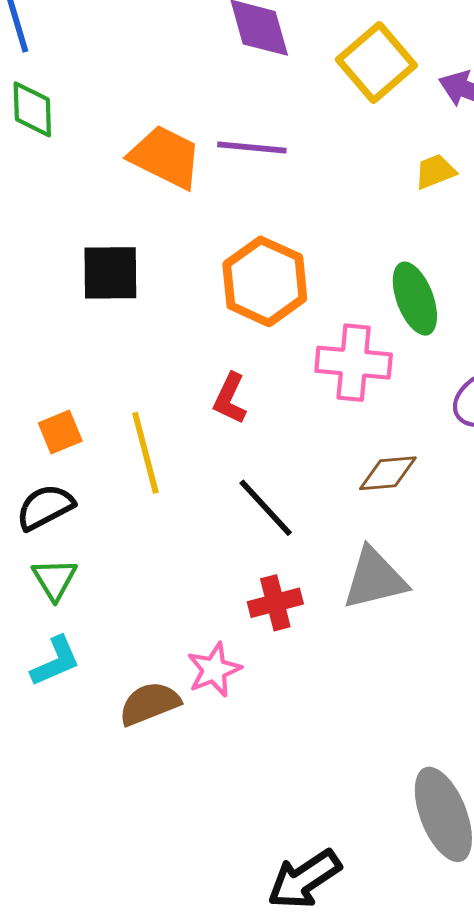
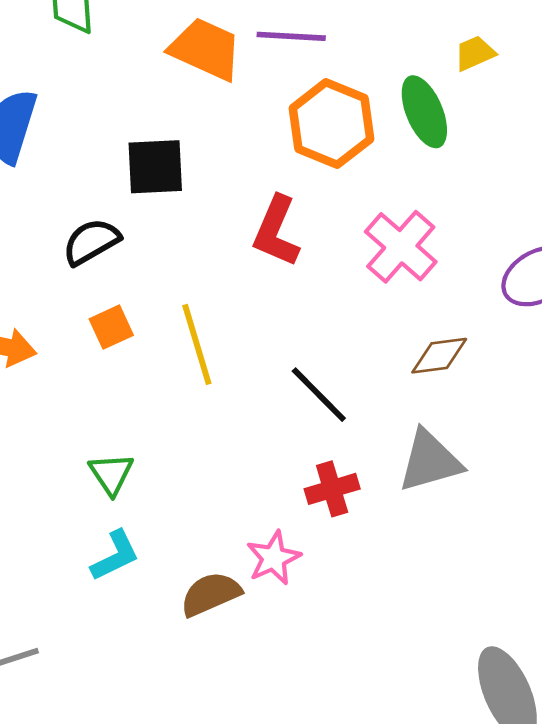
orange hexagon: (265, 281) -> (331, 124), moved
green ellipse: (415, 299) -> (424, 112), moved
pink cross: (354, 363) -> (401, 247), turned 38
red L-shape: (230, 399) -> (276, 231), moved, size x1.4
black semicircle: (45, 507) -> (91, 242), moved

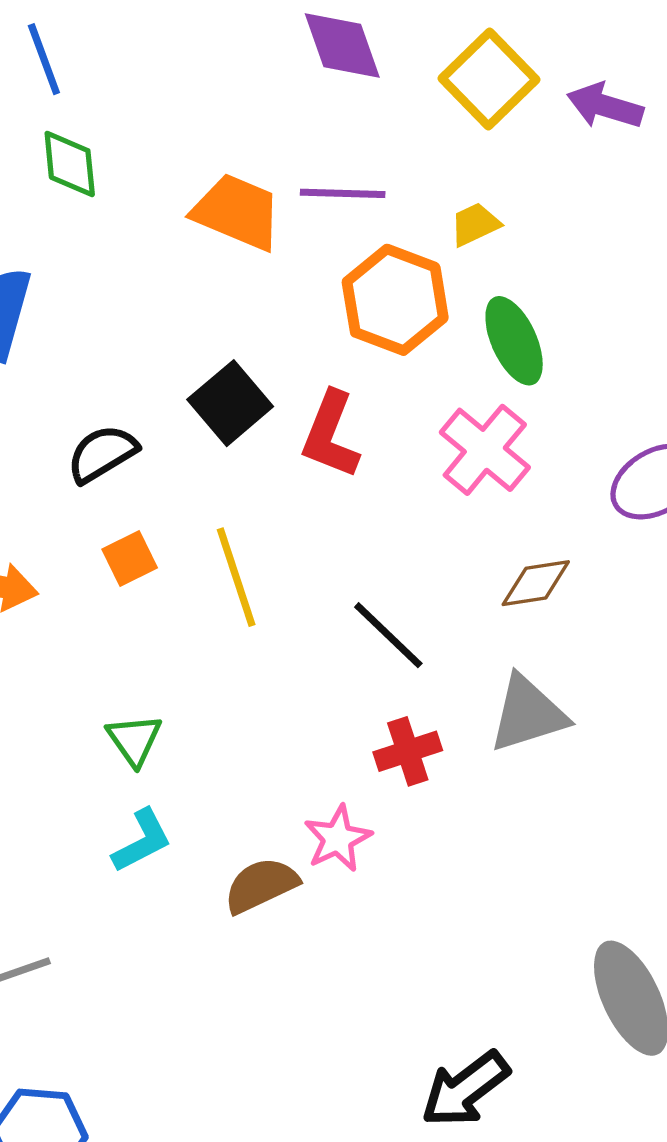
yellow trapezoid: (475, 53) -> (475, 224), moved
green ellipse: (424, 112) -> (514, 341), moved
black square: (155, 167) -> (230, 403), moved, turned -36

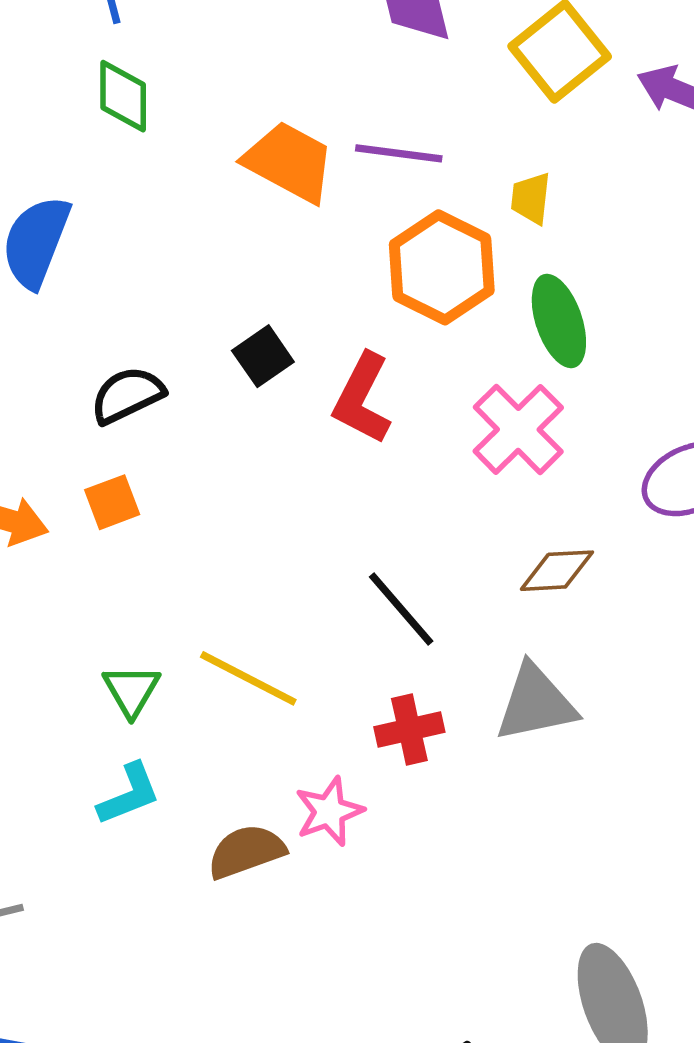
yellow trapezoid: (475, 224) -> (531, 198), turned -64
black square: (230, 403) -> (263, 356), size x0.7
orange square: (130, 558) -> (112, 502), moved
yellow line: (236, 577) -> (248, 678), moved, turned -50

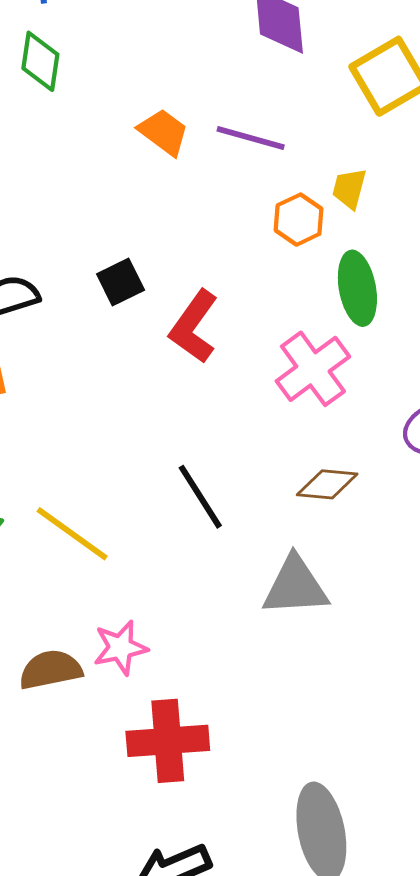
orange trapezoid: (289, 162) -> (164, 132), size x0.7
orange hexagon: (442, 267) -> (299, 220), moved, size x0.6
red cross: (409, 729) -> (168, 741), moved, size x1.5

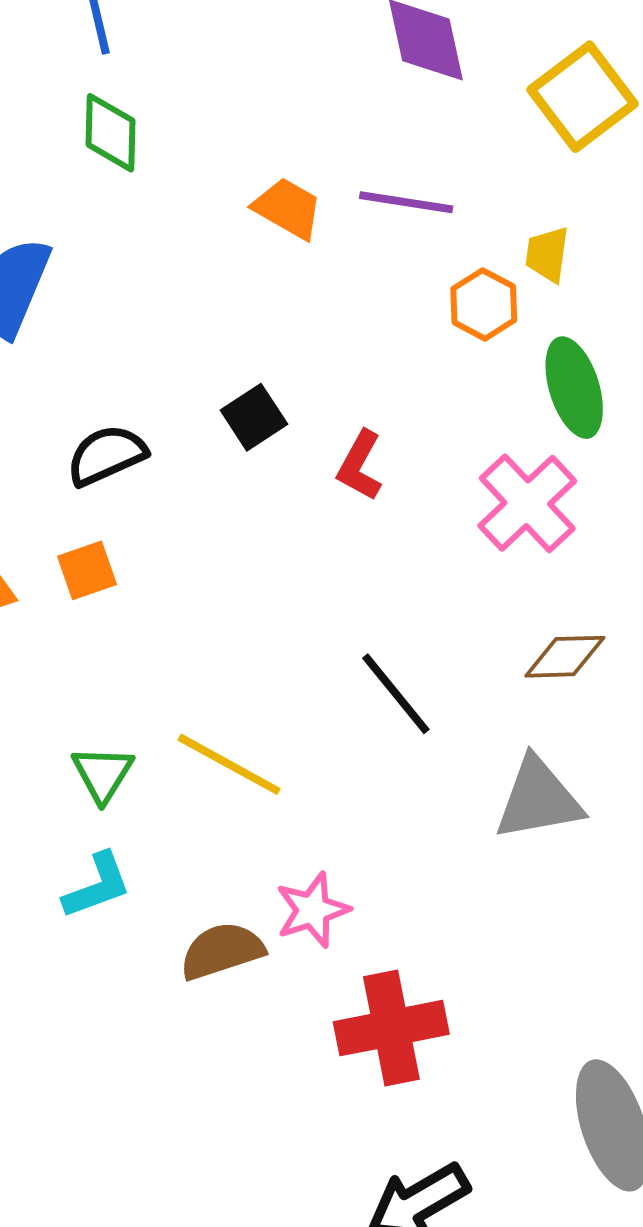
red L-shape: (194, 327) -> (360, 466), size x0.7

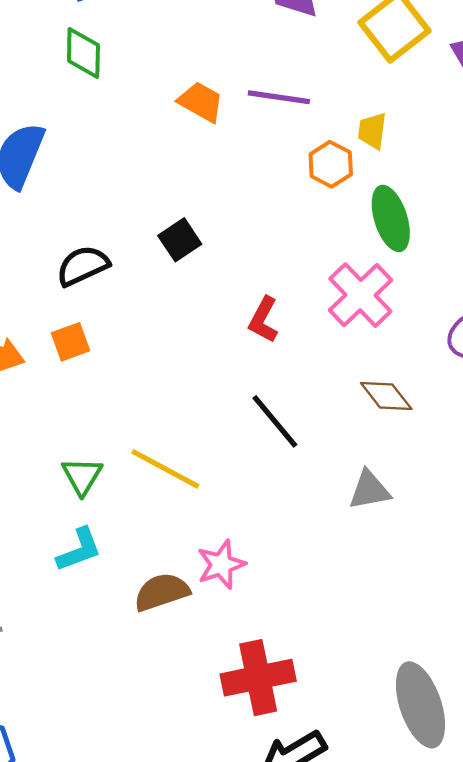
red L-shape: (360, 466) -> (263, 320), moved
brown diamond: (565, 657) -> (386, 396), turned 54
gray triangle: (538, 799) -> (369, 490), size x0.7
red cross: (391, 1028) -> (258, 678), moved

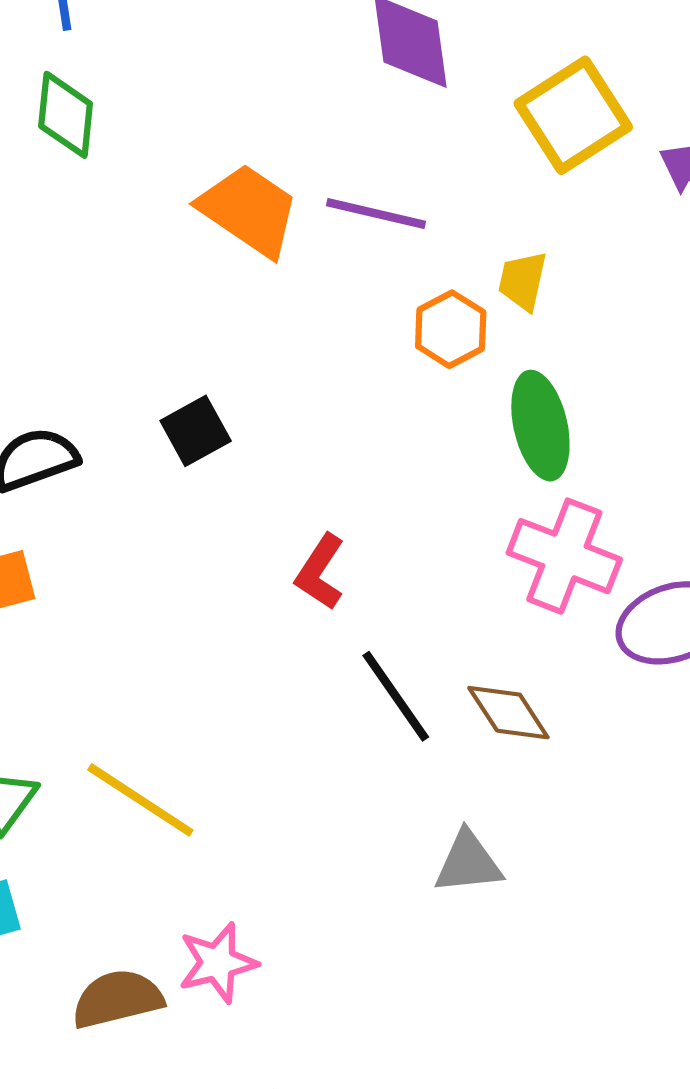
orange trapezoid: (201, 102) -> (249, 210), size x1.4
pink cross: (360, 295) -> (564, 556), moved, turned -30
black line: (275, 421) -> (396, 696), moved

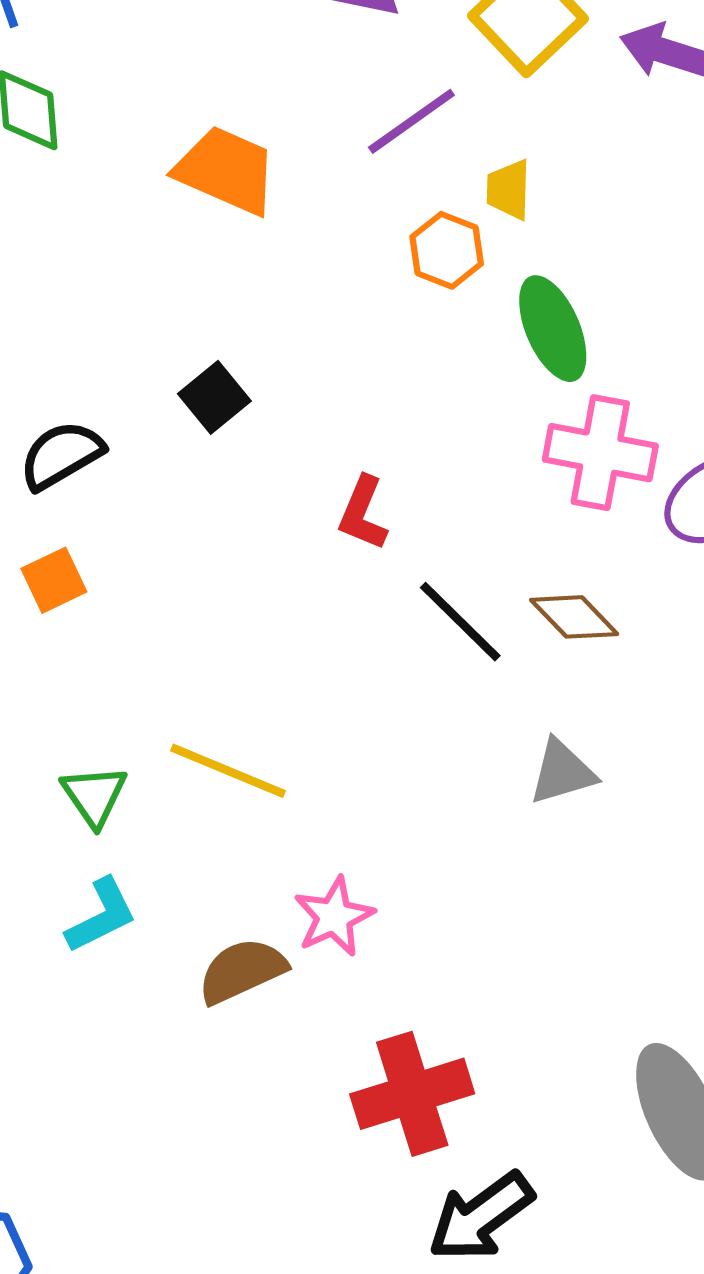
purple line: (376, 214) -> (411, 121), moved, turned -38

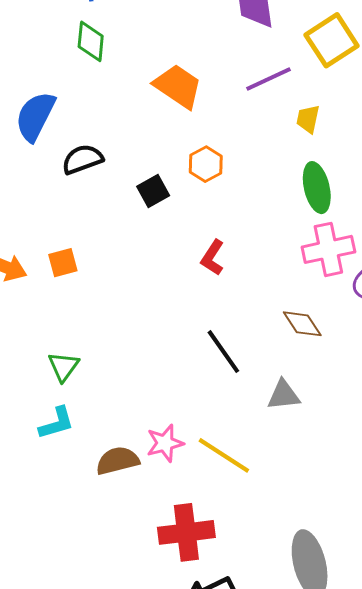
orange hexagon: (447, 250) -> (206, 164), moved
pink cross: (600, 453) -> (328, 249), turned -33
black semicircle: (61, 455) -> (82, 159), moved
black line: (460, 622) -> (223, 352), moved
yellow line: (228, 771) -> (224, 455), moved

